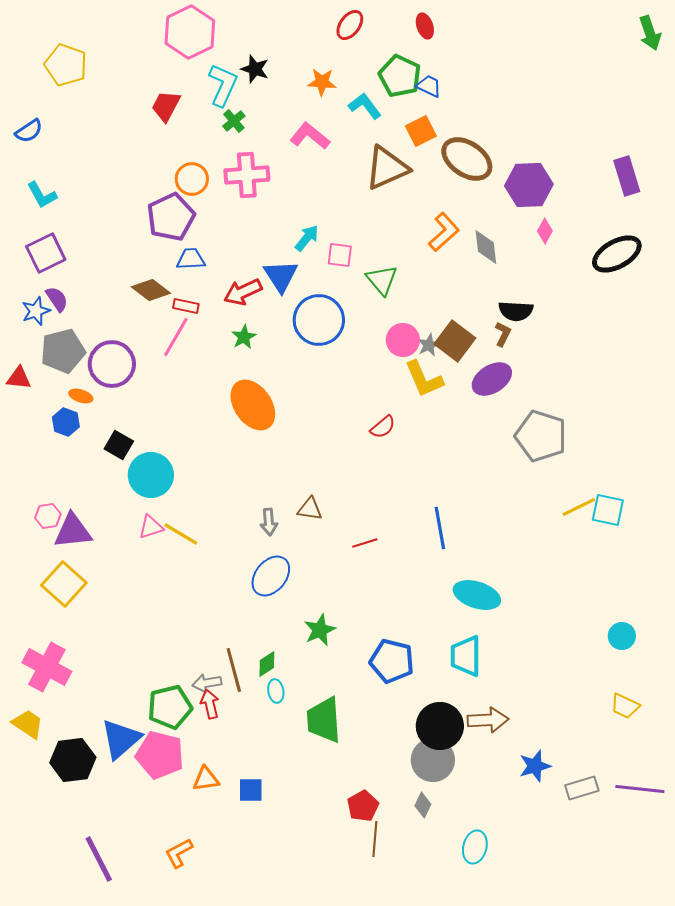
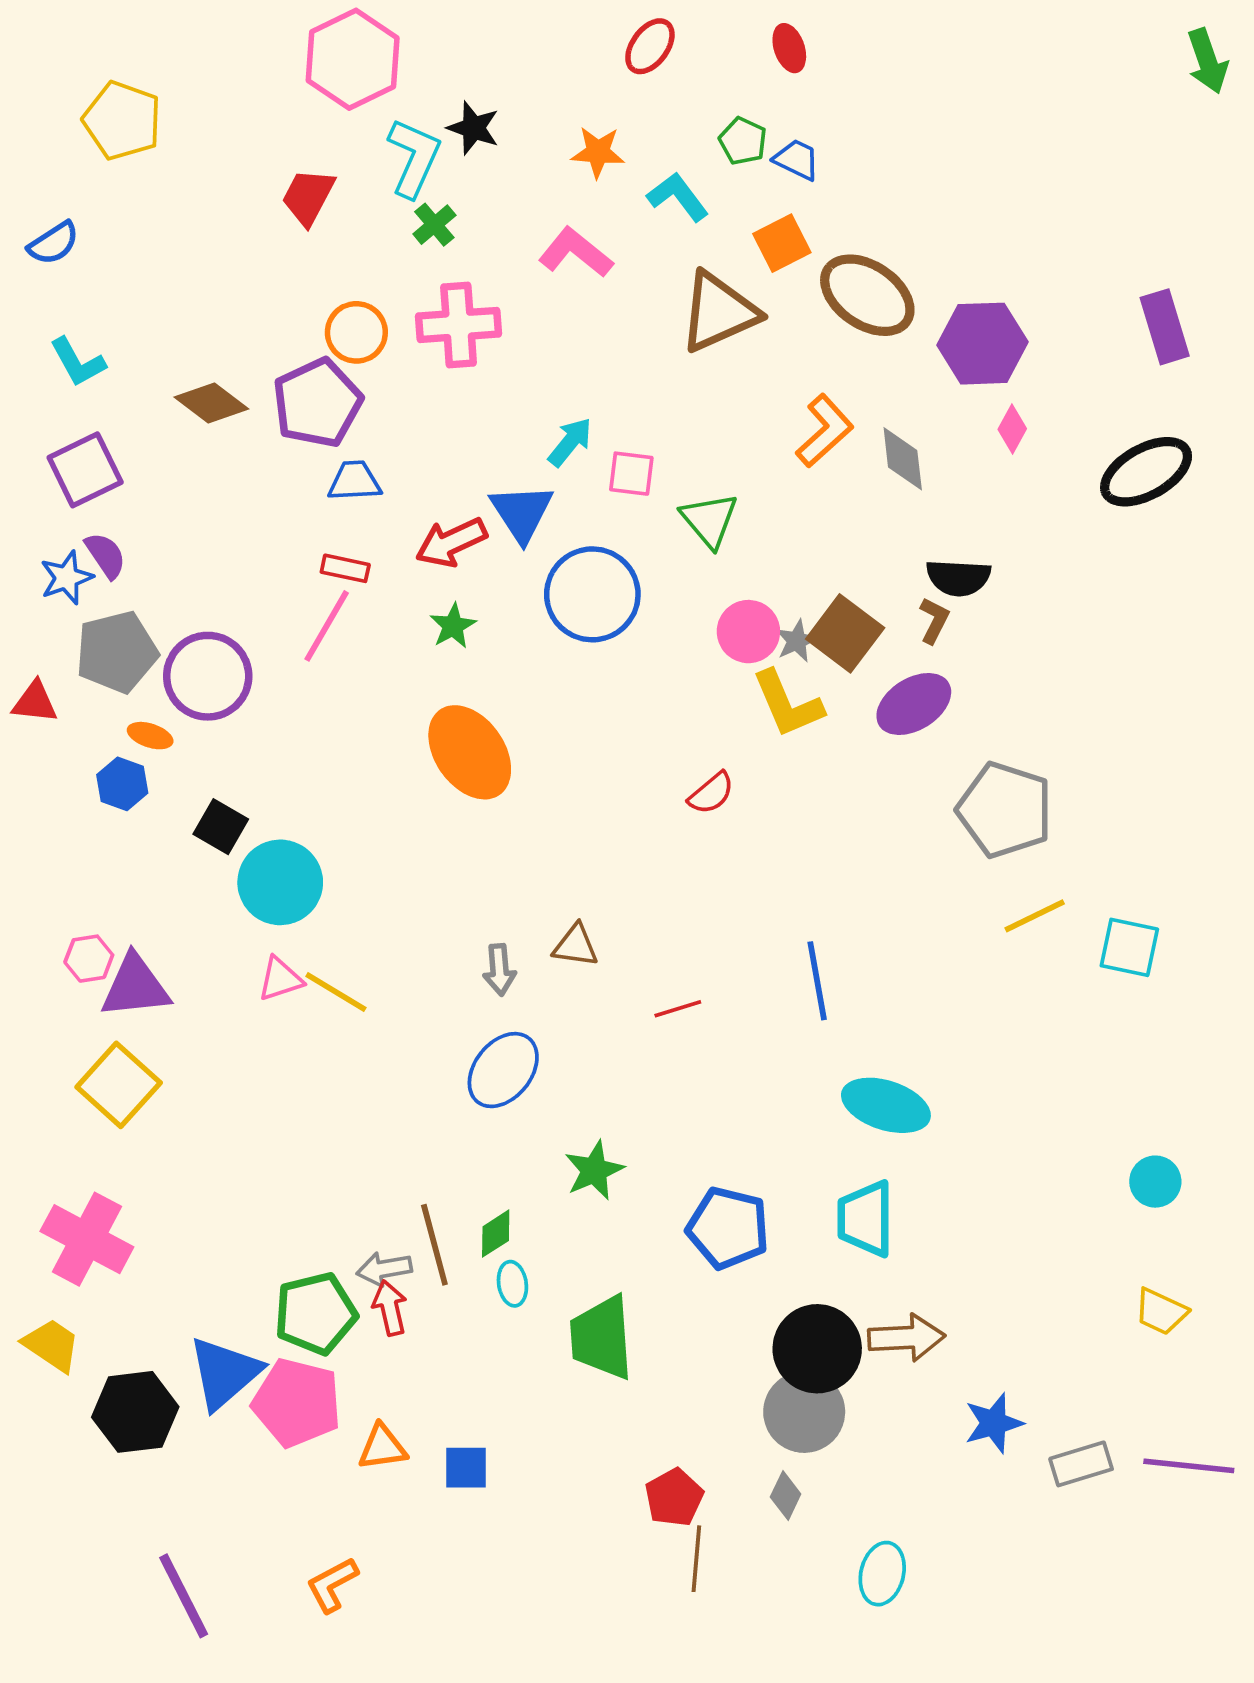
green pentagon: (400, 76) -> (743, 141), size x0.6
brown diamond: (151, 290) -> (211, 403), moved
yellow line: (579, 507) -> (1035, 916), moved

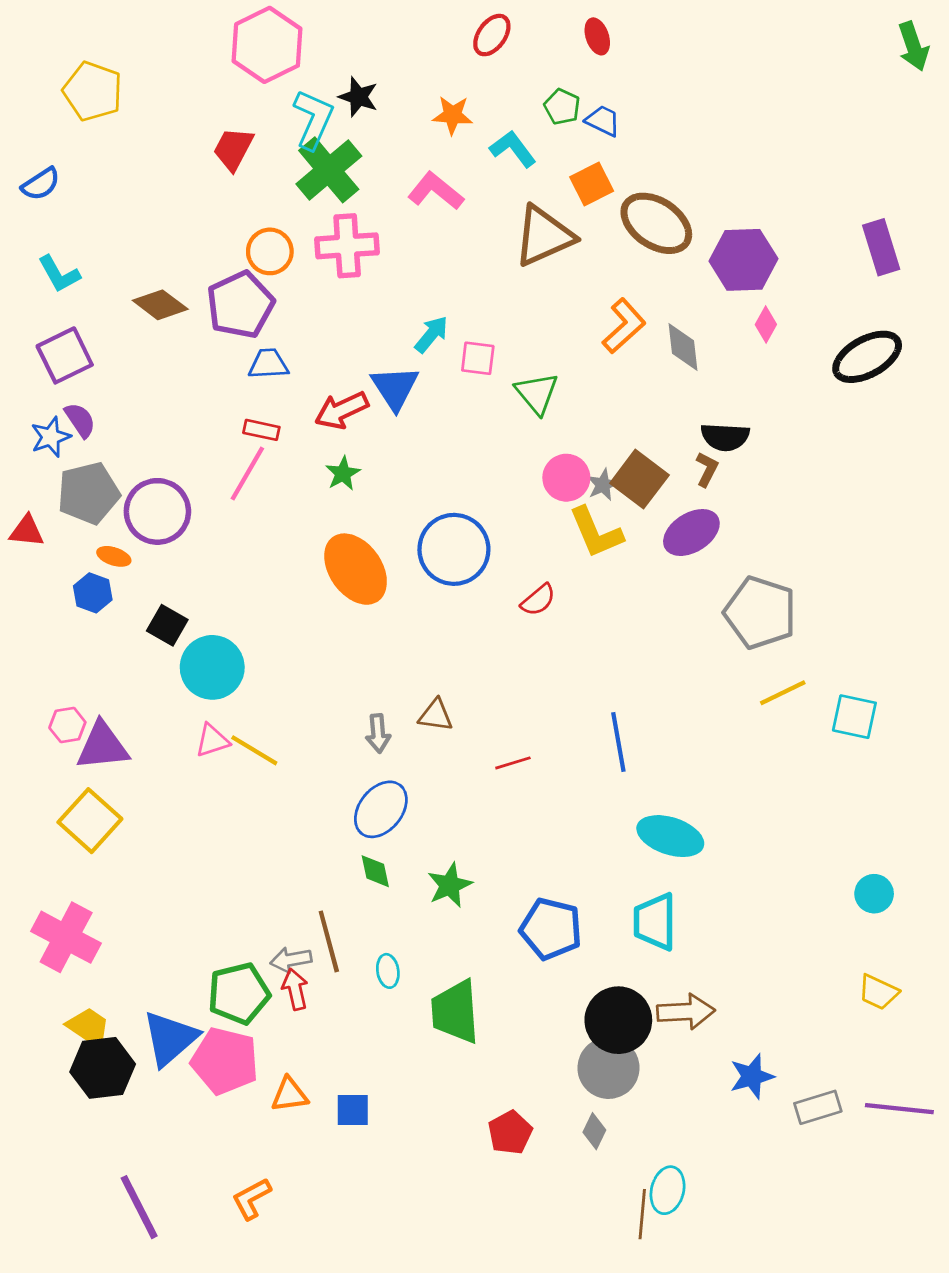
green cross: (434, 225) -> (329, 170), size x2.0
blue circle: (592, 594) -> (454, 549), moved
green diamond: (496, 1234) -> (375, 871), moved, turned -69
yellow trapezoid: (52, 1345) -> (89, 1027), moved
brown line: (696, 1559) -> (642, 1214), moved

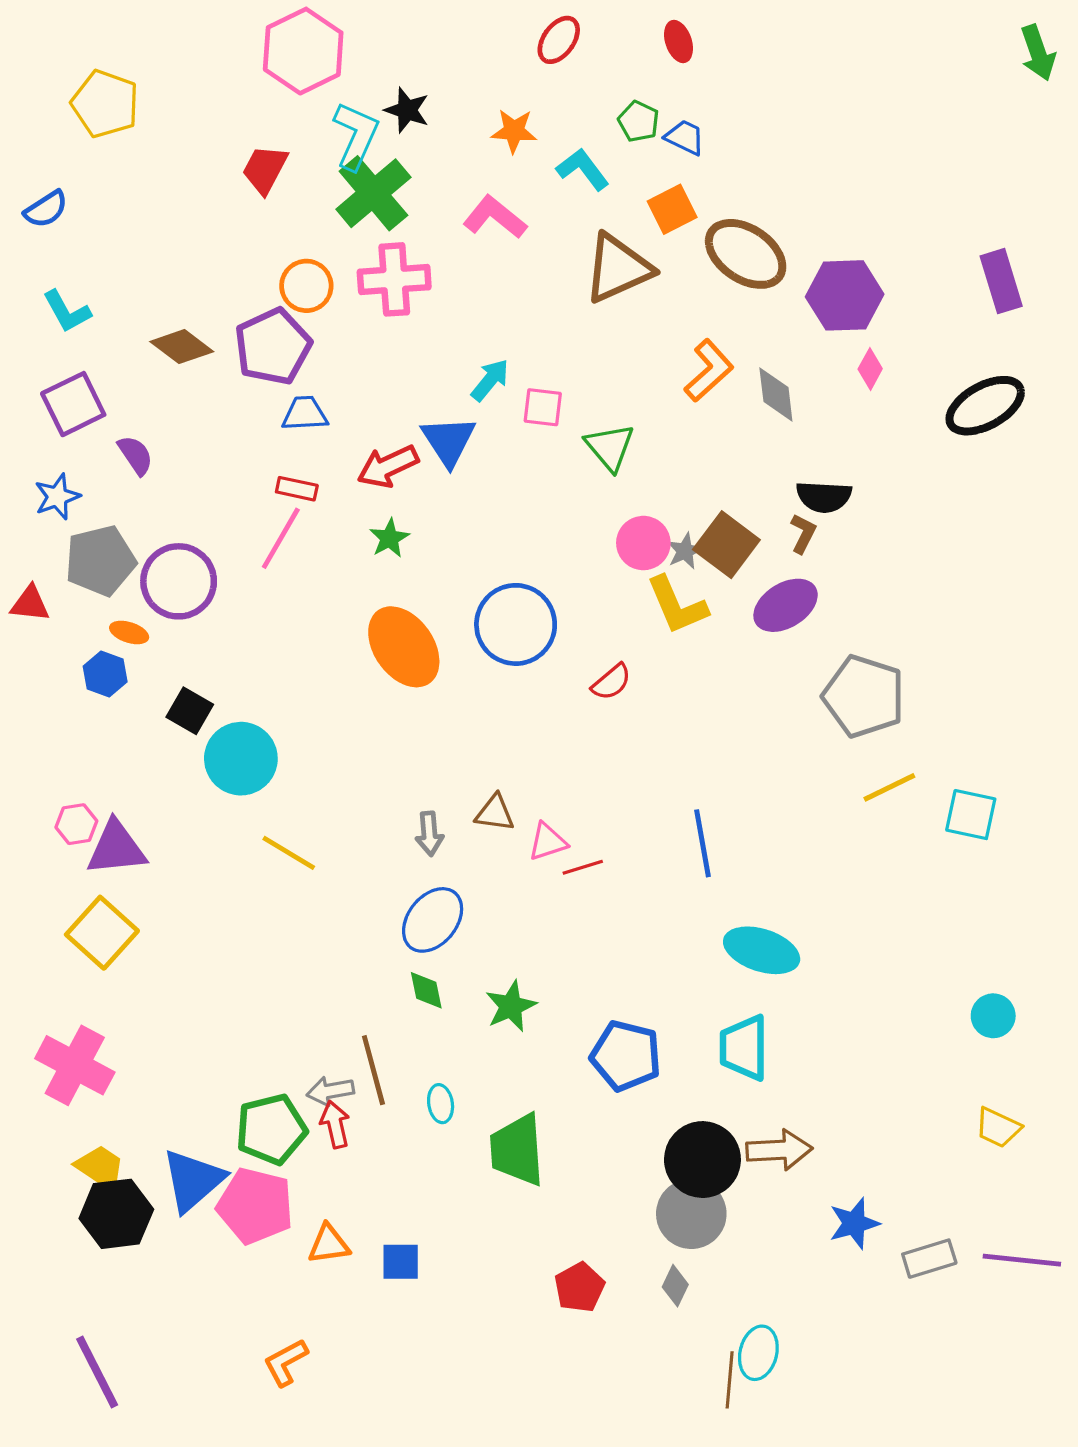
purple semicircle: (80, 420) -> (135, 455), moved
pink triangle: (212, 740) -> (548, 842), moved
purple line: (139, 1207) -> (97, 1372), moved

